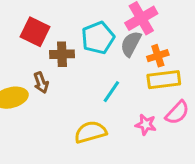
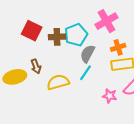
gray semicircle: (131, 44) -> (88, 54), moved
brown cross: (62, 54) -> (57, 37), moved
yellow semicircle: (90, 132) -> (58, 82), moved

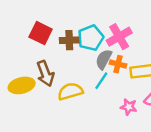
pink cross: (106, 21) -> (119, 37), moved
orange cross: (118, 47) -> (118, 64), moved, turned 32
brown arrow: (36, 66) -> (45, 74), size x1.5

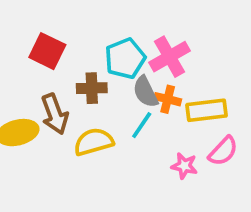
brown cross: (69, 40) -> (92, 88), moved
gray semicircle: (104, 59) -> (145, 92), turned -54

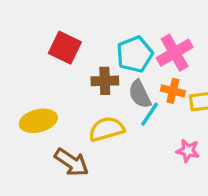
gray semicircle: (145, 92) -> (140, 94), moved
brown arrow: (55, 114) -> (72, 162), moved, turned -36

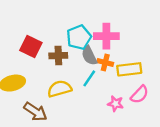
red square: (65, 48) -> (31, 46), moved
pink cross: (175, 53) -> (106, 36), turned 30
gray semicircle: (140, 94) -> (89, 56), moved

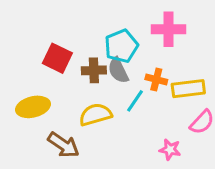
pink cross: (106, 36) -> (168, 29), moved
gray semicircle: (89, 56) -> (118, 70), moved
pink star: (116, 104) -> (170, 150), moved

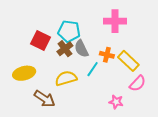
cyan pentagon: (121, 46) -> (69, 31), moved, turned 30
brown cross: (94, 70) -> (65, 49), turned -35
yellow rectangle: (188, 89) -> (128, 61), turned 50

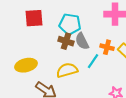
red square: (40, 41) -> (34, 18), moved, turned -30
brown cross: (65, 49) -> (66, 41), turned -35

